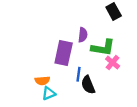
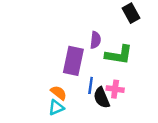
pink cross: (113, 63) -> (115, 89), moved, turned -32
orange semicircle: (42, 81) -> (59, 93), moved, turned -136

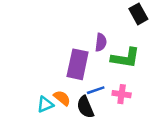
blue line: (91, 85) -> (96, 90), turned 63
black semicircle: (102, 98) -> (85, 107), moved
cyan triangle: (56, 107) -> (45, 104), moved

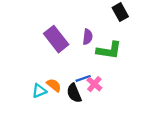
purple rectangle: (78, 64) -> (56, 39), moved, turned -50
pink cross: (122, 94) -> (94, 84), moved, turned 32

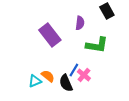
purple semicircle: (88, 37) -> (80, 23), moved
blue line: (83, 78) -> (74, 70), turned -40

